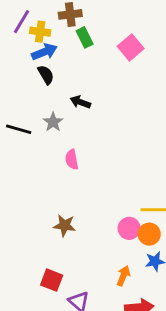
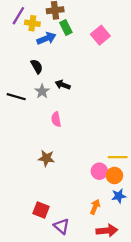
blue arrow: (44, 52) -> (46, 38), moved
black semicircle: (46, 75) -> (37, 66), moved
black arrow: (80, 102) -> (63, 85), moved
brown star: (65, 225) -> (46, 158), moved

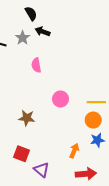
black semicircle: (37, 66) -> (31, 14), moved
brown star: (46, 158) -> (27, 118), moved
pink circle: (99, 171) -> (60, 99), moved

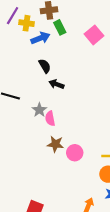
gray star: (23, 38) -> (39, 110), moved
brown star: (27, 118) -> (55, 144), moved

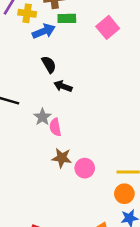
green rectangle: (60, 27) -> (67, 18), turned -64

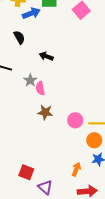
black semicircle: (49, 64) -> (19, 37), moved
pink circle: (85, 168) -> (75, 120), moved

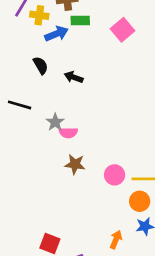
black arrow: (46, 56) -> (74, 77), moved
pink semicircle: (40, 88) -> (68, 133), turned -80

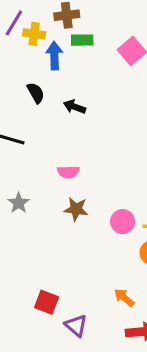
blue arrow: (56, 34) -> (54, 56), turned -70
gray star: (55, 122) -> (19, 203), moved
orange arrow: (116, 240) -> (124, 298), turned -72

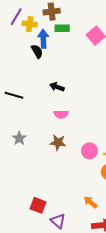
black semicircle: (36, 93) -> (37, 51), moved
black arrow: (74, 107) -> (57, 87), moved
pink semicircle: (68, 172) -> (61, 114), moved

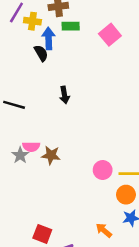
black arrow: (57, 87) -> (64, 95), turned -120
pink semicircle: (61, 114) -> (31, 147), moved
brown star: (58, 142) -> (51, 155), moved

